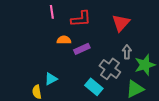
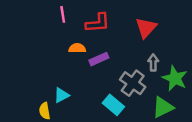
green star: (145, 65) -> (175, 78), turned -30

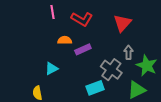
red L-shape: (98, 23) -> (82, 19), turned 35
cyan triangle: (61, 95) -> (52, 69), moved
cyan rectangle: (113, 105) -> (95, 88), turned -60

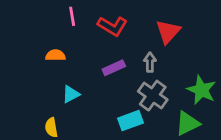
orange semicircle: (65, 40) -> (55, 55), moved
gray arrow: (128, 52) -> (150, 62), moved

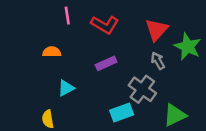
gray arrow: (150, 62) -> (158, 61), moved, turned -30
green star: (201, 90) -> (188, 47), moved

